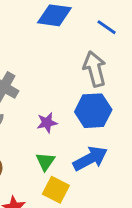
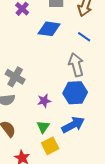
yellow square: (56, 190) -> (50, 146), turned 36

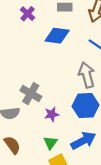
gray cross: (15, 77) -> (31, 94), moved

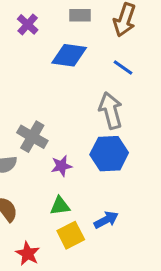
blue arrow: (83, 141) -> (106, 220), moved, size x0.7
green triangle: (51, 143) -> (60, 206), turned 48

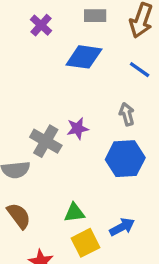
gray arrow: (111, 111) -> (127, 114), size x0.6
purple star: (61, 166) -> (78, 128), moved

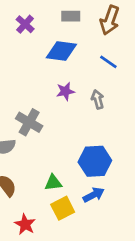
purple star: (78, 128) -> (65, 91), moved
blue hexagon: (125, 159) -> (95, 161), moved

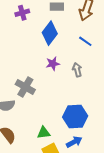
purple cross: (25, 24) -> (22, 13), turned 32
blue diamond: (61, 51) -> (50, 33), turned -60

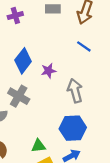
blue diamond: (50, 33) -> (23, 61), moved
gray arrow: (77, 70) -> (75, 91), moved, size x1.5

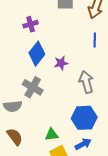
purple cross: (15, 15) -> (31, 24), moved
blue line: (84, 46) -> (95, 40), turned 56

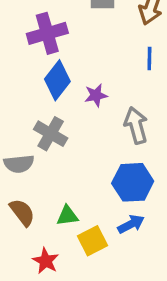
purple cross: (31, 24) -> (47, 33), size x1.6
green triangle: (52, 135) -> (67, 216), moved

